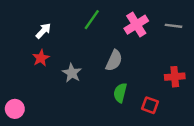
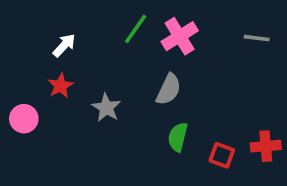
pink cross: (136, 25) -> (180, 36), moved
red cross: (175, 77) -> (266, 146), moved
pink circle: (15, 109) -> (24, 119), moved

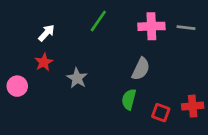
pink cross: (180, 36) -> (151, 26), moved, turned 30
gray semicircle: (169, 89) -> (141, 69), moved

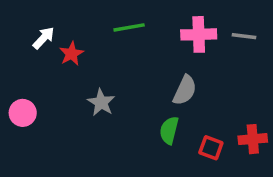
green line: (98, 21) -> (129, 27), turned 45
white arrow: (46, 33) -> (44, 38), moved
red star: (44, 62) -> (71, 54), moved

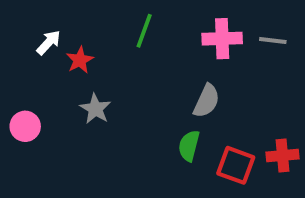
green line: (129, 27) -> (144, 31), turned -60
gray star: (101, 102) -> (95, 109), moved
red square: (211, 148) -> (236, 165), size x1.4

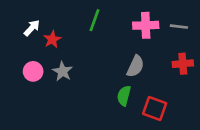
pink circle: (25, 126) -> (33, 71), moved
red cross: (283, 156) -> (183, 64), moved

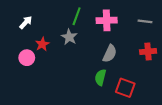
pink cross: (146, 25) -> (107, 20), moved
red star: (52, 39) -> (42, 44), moved
gray star: (63, 71) -> (69, 37), moved

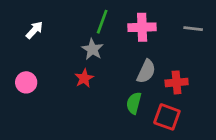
red star: (42, 44) -> (84, 78), moved
red cross: (148, 51) -> (177, 82), moved
pink circle: (27, 58) -> (26, 82), moved

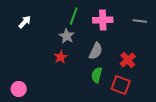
gray semicircle: (146, 71) -> (96, 51), moved
pink circle: (26, 82) -> (19, 89), moved
red cross: (177, 82) -> (128, 60), turned -35

